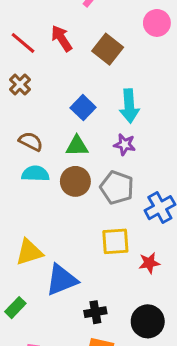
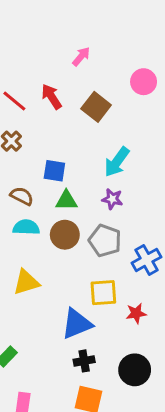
cyan arrow: (129, 106) -> (117, 162), turned 40
blue square: (83, 108) -> (54, 171), moved, turned -35
yellow triangle: (29, 252) -> (26, 282), moved
blue triangle: (62, 280) -> (77, 324), moved

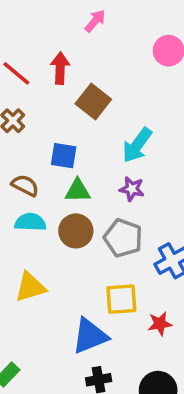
red arrow: (51, 97) -> (60, 68), turned 35
brown square: (96, 107) -> (93, 101), moved

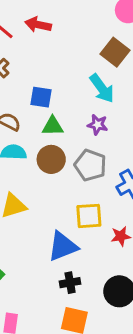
red arrow: (60, 68) -> (38, 25), turned -80
brown square: (93, 101) -> (115, 52), moved
cyan arrow: (137, 145) -> (102, 88), turned -72

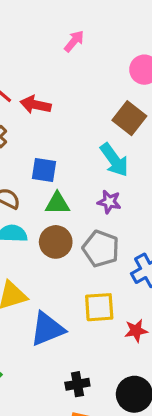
red arrow: (38, 25) -> (36, 105), moved
blue triangle: (63, 246) -> (47, 329), moved

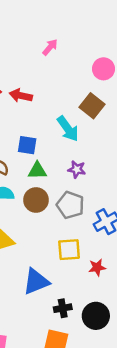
cyan arrow: (114, 160) -> (68, 129), moved
blue triangle: (47, 329) -> (36, 281), moved
black cross: (77, 384) -> (63, 308), moved

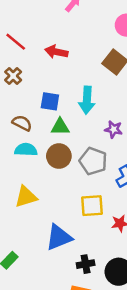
red arrow: (21, 96) -> (56, 52), moved
cyan arrow: (68, 129) -> (87, 100), moved, turned 40
purple star: (77, 169) -> (114, 129), moved

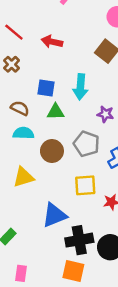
brown circle: (59, 156) -> (52, 151), moved
black cross: (86, 264) -> (79, 240), size x1.6

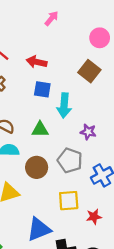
blue square: (46, 88) -> (42, 89), moved

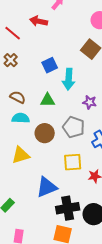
red arrow: (37, 62) -> (39, 21), moved
blue square: (42, 89) -> (50, 65), turned -35

